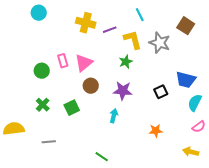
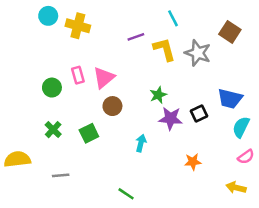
yellow cross: (86, 23) -> (78, 26), moved
green star: (126, 62) -> (158, 95), moved
purple star: (123, 91) -> (171, 118), moved

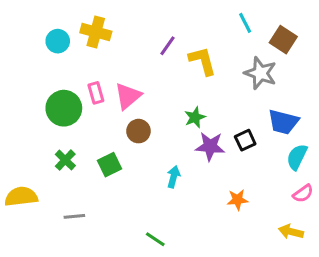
cyan circle: (48, 16) -> (58, 41), moved
cyan line: (173, 18) -> (245, 23), moved
purple line: (136, 37) -> (167, 46), turned -35
gray star: (198, 53) -> (260, 73), moved
green circle: (52, 88) -> (64, 108), size x1.5

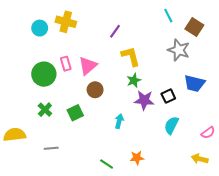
yellow L-shape: (202, 61) -> (131, 56), moved
cyan semicircle: (297, 157) -> (171, 125), moved
orange star: (238, 200) -> (137, 158), moved

